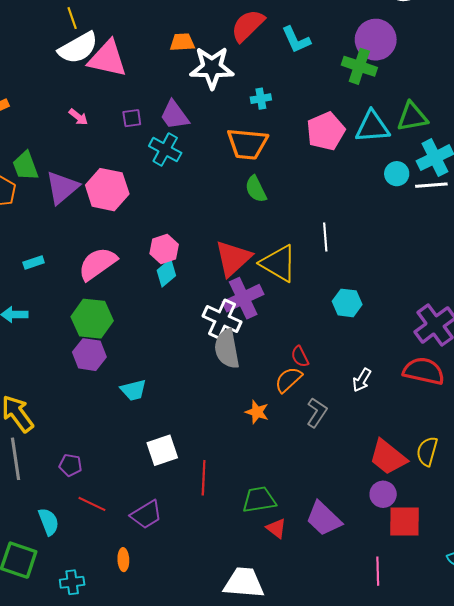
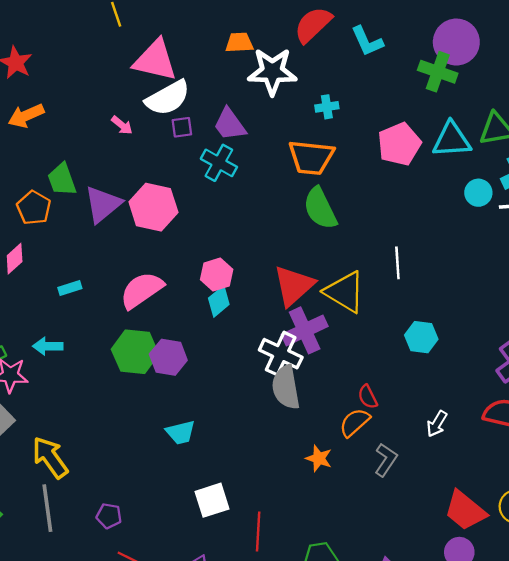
white semicircle: (78, 48) -> (168, 98), moved
green semicircle: (256, 189) -> (320, 208), size x1.4
purple hexagon: (89, 355) -> (168, 357), moved

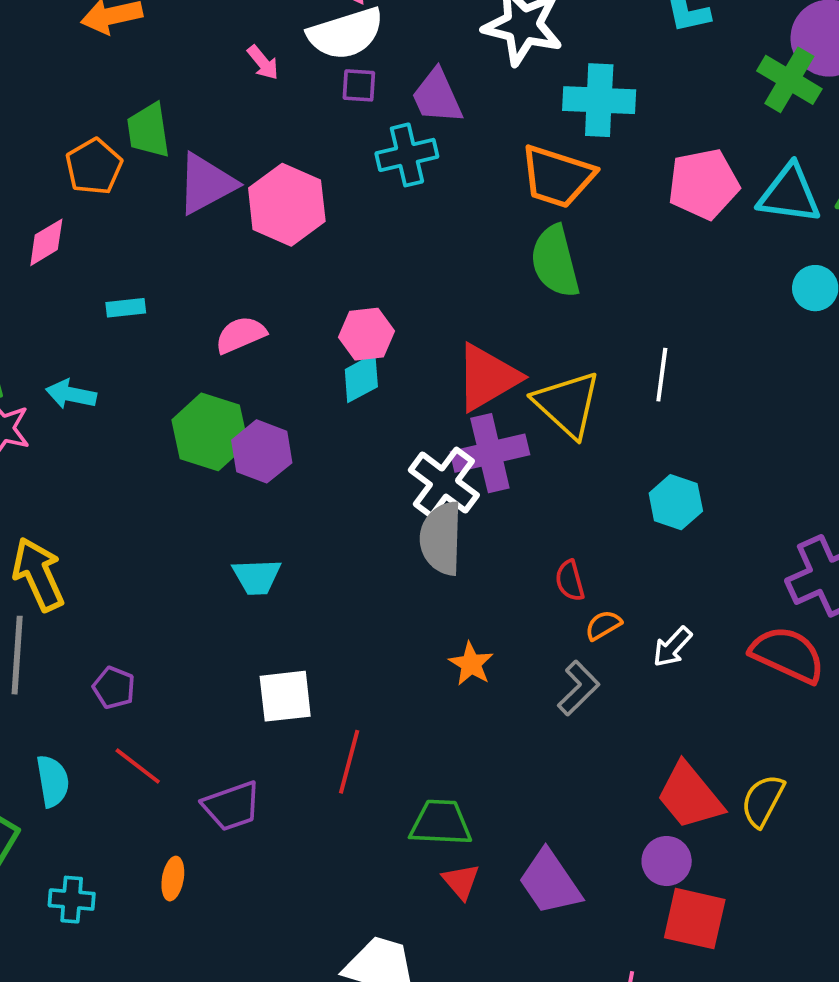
cyan cross: (327, 107) -> (599, 100), size x1.8
cyan cross: (219, 163) -> (407, 155), turned 36
pink semicircle: (142, 290) -> (241, 335), size x0.7
orange semicircle: (355, 422) -> (603, 625), moved, size x0.7

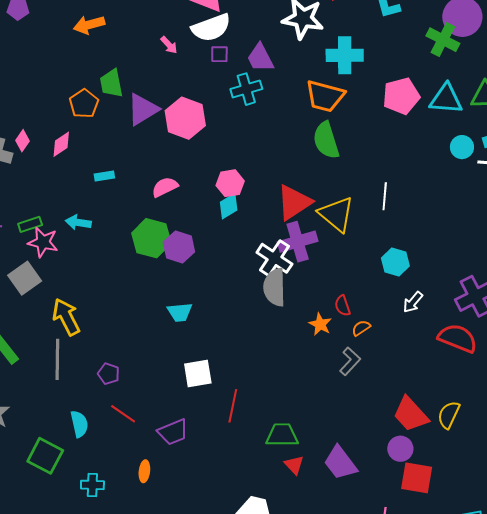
white arrow: (672, 647) -> (413, 302), moved
orange star: (471, 664) -> (320, 324), moved

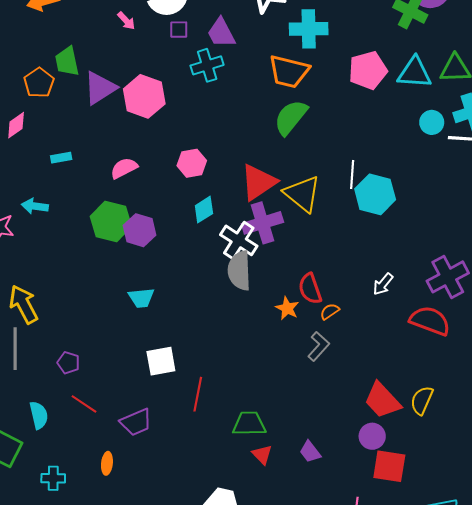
green semicircle: (326, 140) -> (291, 117), turned 57
cyan diamond: (229, 206) -> (204, 210), moved
cyan hexagon: (395, 262) -> (375, 194), moved, size x1.4
red semicircle: (342, 306) -> (310, 289), size x1.4
purple trapezoid: (340, 463) -> (310, 452), size x0.6

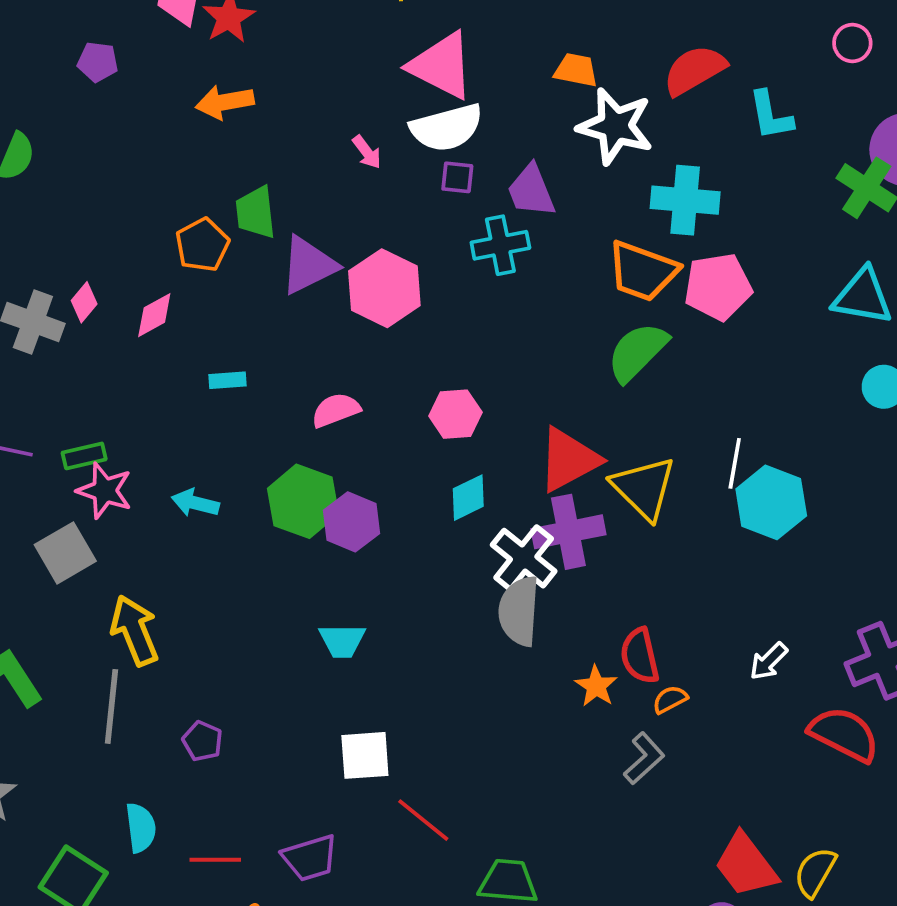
pink pentagon: (368, 70) -> (718, 287), moved
cyan arrow: (35, 206) -> (195, 503), moved
red line: (198, 394) -> (423, 820), turned -68
red line: (84, 404) -> (215, 860), moved, turned -40

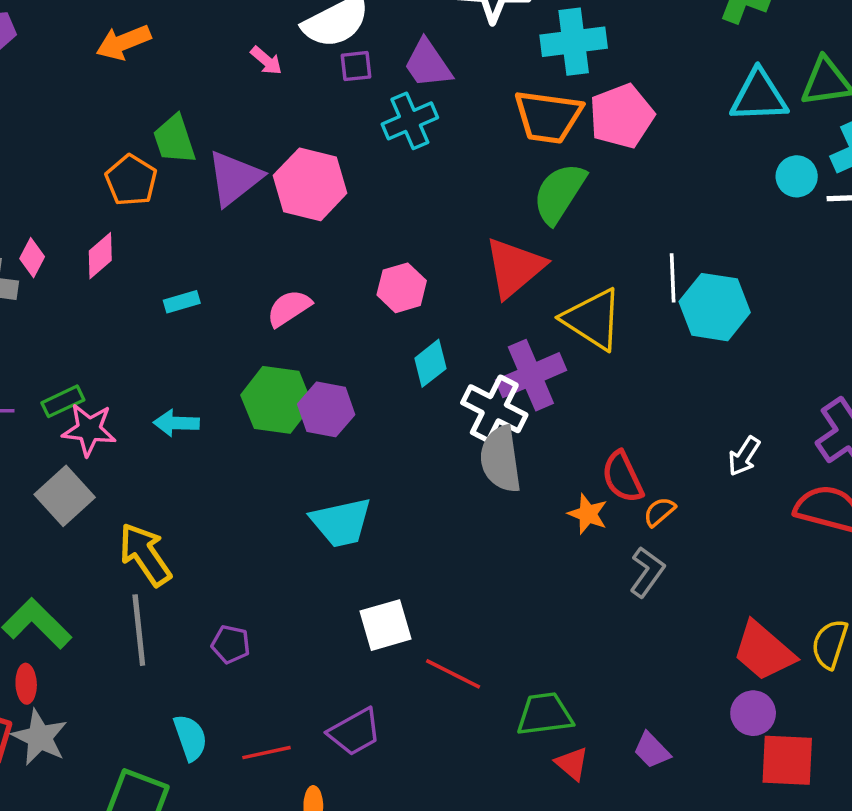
red triangle: (569, 460) -> (514, 267), moved
cyan trapezoid: (342, 641) -> (341, 522), size x1.4

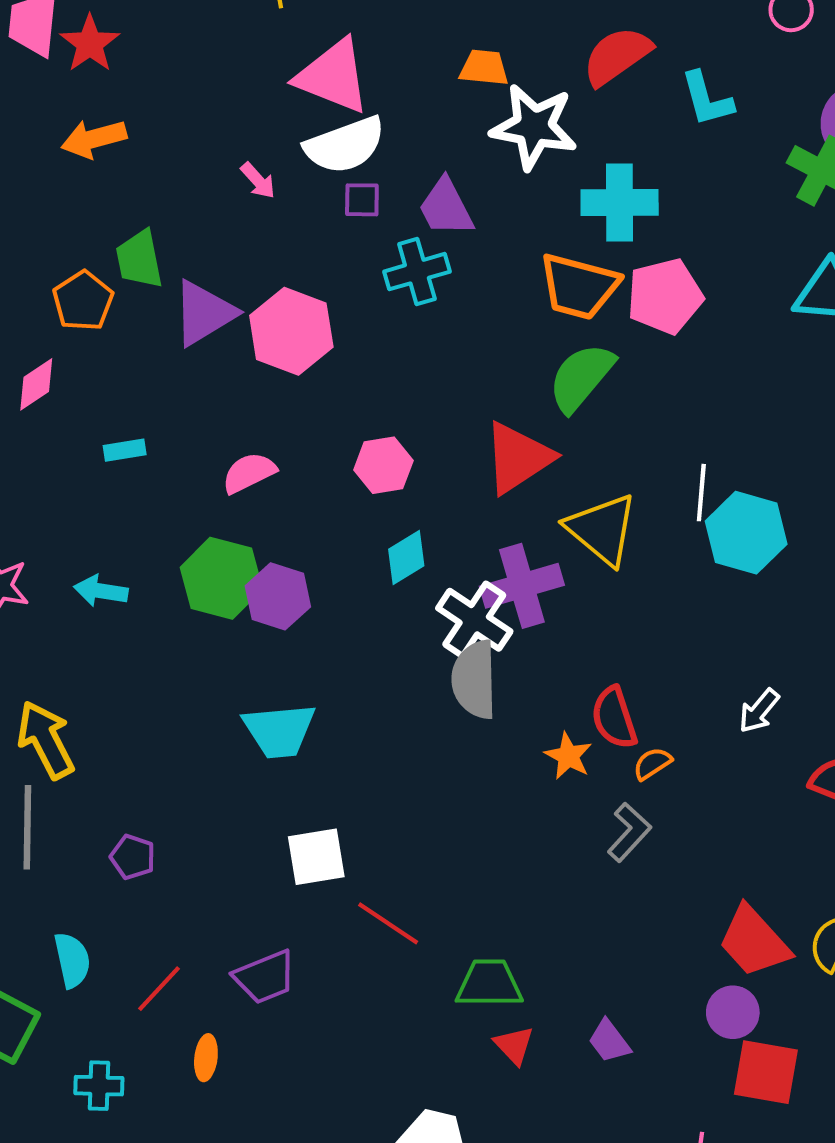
red line: (266, 753) -> (159, 989), turned -42

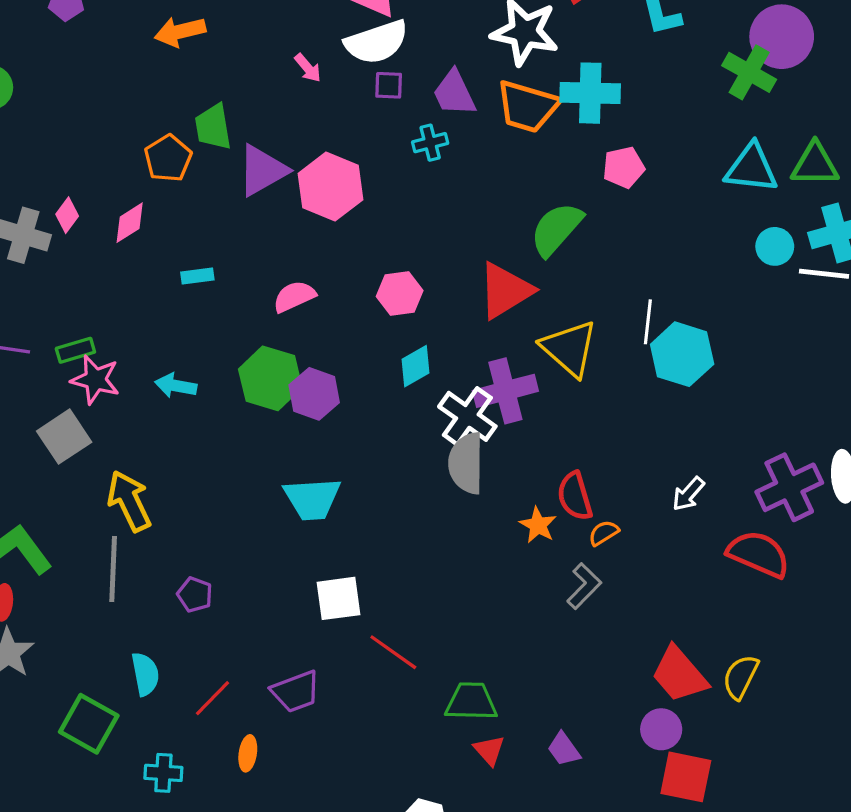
cyan cross: (417, 272) -> (430, 143), size x0.7
orange trapezoid: (579, 286) -> (527, 106), moved
pink pentagon: (665, 296) -> (624, 167), size x0.7

